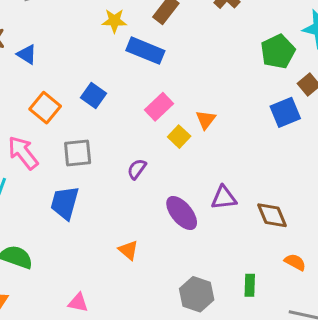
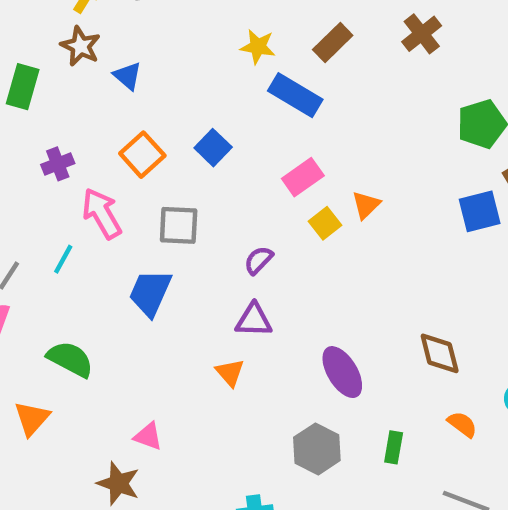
purple triangle: (224, 198) -> (254, 320), moved
purple ellipse: (182, 213) -> (342, 372), moved

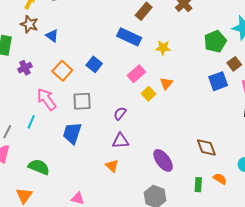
yellow star: (258, 47) -> (163, 48), moved
purple cross: (58, 164) -> (25, 68), moved
green rectangle: (394, 447) -> (198, 185), moved

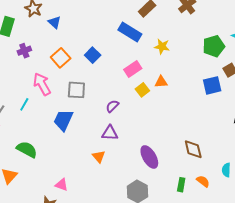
orange triangle: (166, 83) -> (161, 82), turned 40

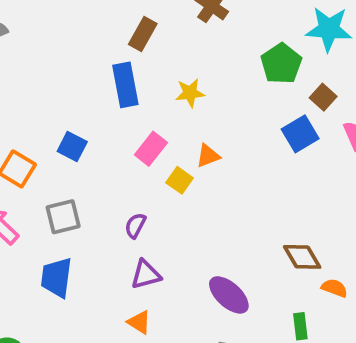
blue rectangle: (130, 32) -> (125, 85), turned 65
orange semicircle: (203, 181) -> (334, 288), moved

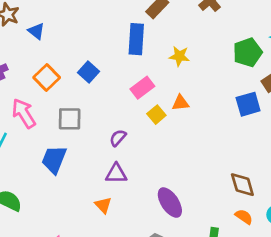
brown diamond: (302, 257) -> (242, 185), moved

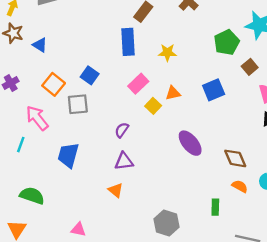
blue square: (248, 104) -> (214, 90), moved
gray square: (70, 119) -> (78, 104), moved
purple ellipse: (170, 203) -> (190, 143), moved

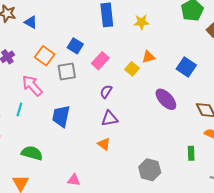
pink rectangle: (138, 84) -> (100, 61), moved
blue square: (214, 90) -> (186, 67), moved, turned -30

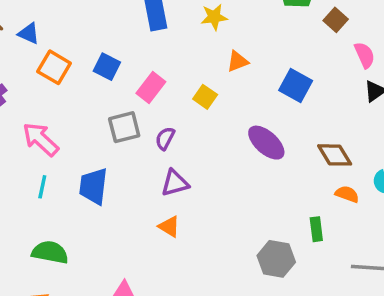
orange square: (45, 56) -> (54, 67), moved
orange triangle: (148, 57) -> (238, 61), moved
gray square: (67, 72) -> (124, 127), moved
cyan line: (19, 109) -> (42, 187), moved
gray hexagon: (150, 170) -> (276, 259), moved

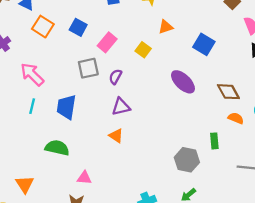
green semicircle: (50, 252) -> (57, 148), moved

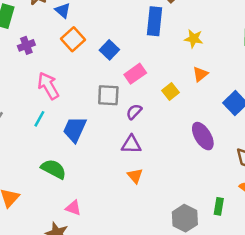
orange triangle: (166, 27) -> (200, 74), turned -35
orange triangle: (116, 136) -> (135, 176), moved

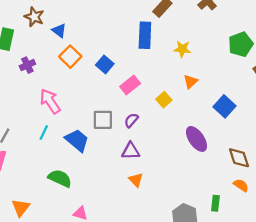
gray square: (108, 95) -> (103, 120), moved
blue trapezoid: (75, 129) -> (77, 140), turned 110

